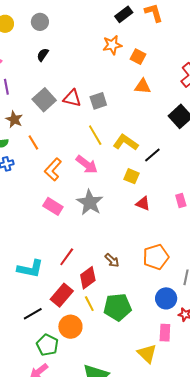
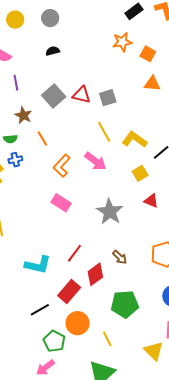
black semicircle: (43, 55) -> (53, 51), turned 40
yellow square: (131, 176) -> (140, 173), turned 35
gray star: (90, 202) -> (110, 212), moved
yellow line: (89, 304) -> (107, 339), moved

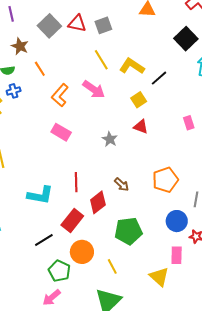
red triangle: (151, 201) -> (141, 127), moved
gray star: (110, 212) -> (110, 139), size x0.6
red line: (74, 253) -> (76, 182), turned -36

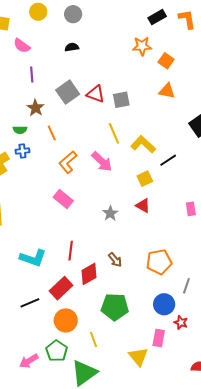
green pentagon: (59, 271) -> (57, 351), moved

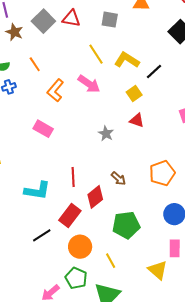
gray square: (121, 100) -> (110, 20), moved, turned 30
brown star: (35, 108) -> (14, 32), moved
pink rectangle: (63, 199) -> (43, 129), moved

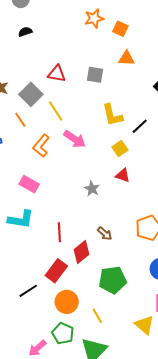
gray square: (43, 21) -> (31, 94), moved
yellow line: (96, 54) -> (56, 111), moved
yellow L-shape: (127, 60) -> (112, 115), turned -135
cyan L-shape: (37, 191) -> (21, 219), moved

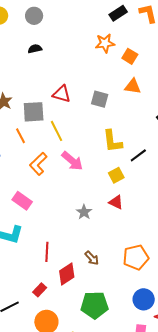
gray square: (31, 94) -> (34, 112), turned 35
red rectangle: (56, 271) -> (40, 290), size x0.6

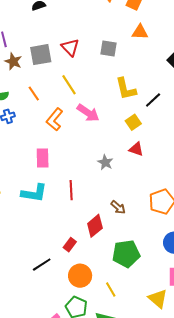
red triangle: (62, 94) -> (70, 47), turned 36
gray square: (34, 112) -> (41, 55), moved
pink rectangle: (22, 201) -> (43, 158), turned 60
red line: (47, 252) -> (71, 190), moved

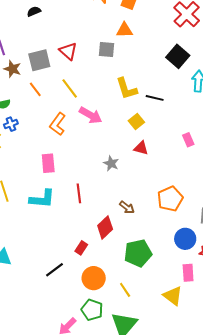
orange triangle: (140, 32) -> (124, 30), moved
orange line: (34, 93) -> (35, 89), moved
black line: (153, 100) -> (155, 98), turned 60

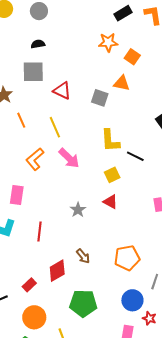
red triangle: (68, 51) -> (62, 91), turned -30
gray square: (39, 60) -> (33, 72), moved

